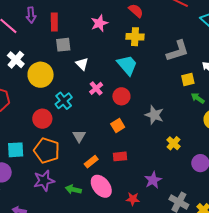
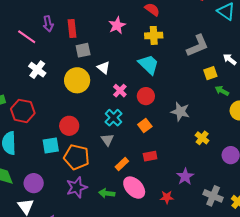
yellow circle: (41, 75) -> (77, 80), moved
cyan cross: (64, 101) -> (114, 118), moved
cyan square: (16, 150) -> (51, 145), moved

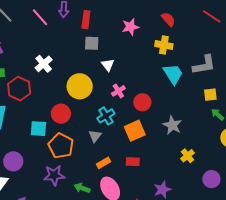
cyan trapezoid: (149, 64) -> (173, 74), moved
white cross: (37, 70) -> (44, 64), moved
yellow circle: (77, 80) -> (80, 86), moved
orange square: (145, 126) -> (135, 131), size x1.5

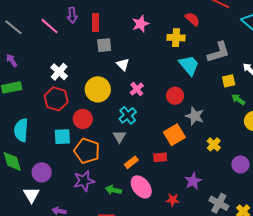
red semicircle: (168, 19) -> (192, 19), moved
red hexagon: (19, 89) -> (56, 99), moved
red circle: (142, 102) -> (175, 96), moved
orange square: (135, 131) -> (174, 135), moved

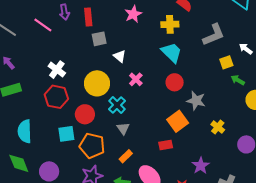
cyan trapezoid: (189, 65) -> (172, 52), moved
cyan cross: (128, 115) -> (117, 105), moved
orange rectangle: (131, 162) -> (126, 156), moved

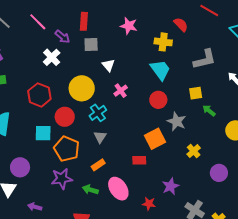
purple arrow: (64, 12) -> (62, 37), moved, turned -49
pink star: (133, 14) -> (129, 26), turned 30
yellow square: (226, 62) -> (196, 93), moved
white cross: (57, 70) -> (52, 57), moved
green arrow: (238, 80) -> (209, 111), moved

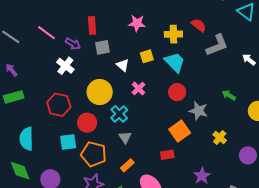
red semicircle: (181, 25) -> (199, 25), moved
yellow square: (196, 93) -> (147, 56), moved

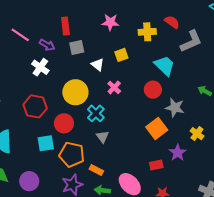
cyan trapezoid: (175, 62) -> (164, 66), moved
red rectangle: (167, 155) -> (156, 165), moved
orange rectangle: (127, 165) -> (96, 170), moved, turned 72
purple star: (202, 176) -> (178, 153), moved

